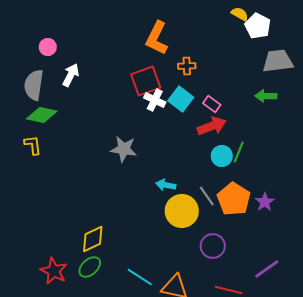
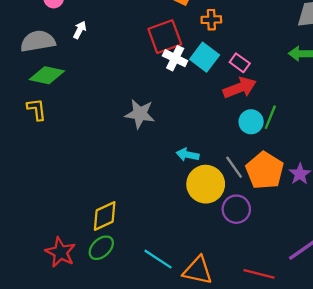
white arrow: (71, 75) -> (80, 30), size x0.7
gray semicircle: (34, 85) -> (38, 41), turned 72
purple circle: (213, 246) -> (236, 209), moved

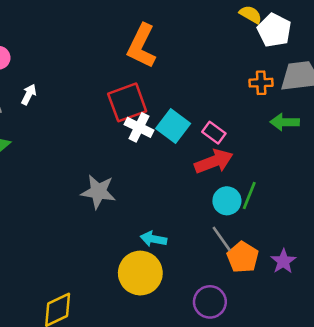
orange cross: (211, 20) -> (261, 83), moved
gray line: (234, 167) -> (222, 239), moved
orange pentagon: (265, 171) -> (243, 257), size x0.7
yellow circle: (206, 184) -> (140, 273), moved

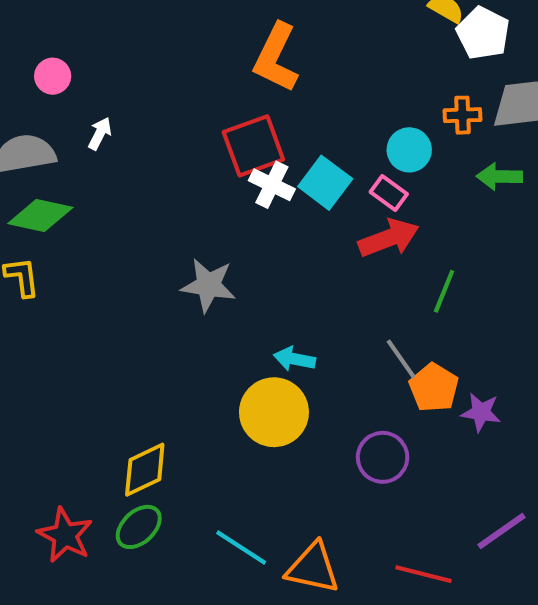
cyan circle: (227, 201) -> (409, 150), moved
purple star: (283, 261) -> (481, 412), moved, turned -30

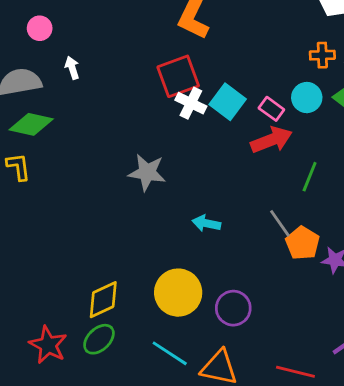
white arrow: (100, 134) -> (72, 68), turned -45
cyan circle: (409, 150) -> (307, 98), moved
yellow circle: (274, 412) -> (178, 293), moved
purple circle: (383, 457) -> (233, 308), moved

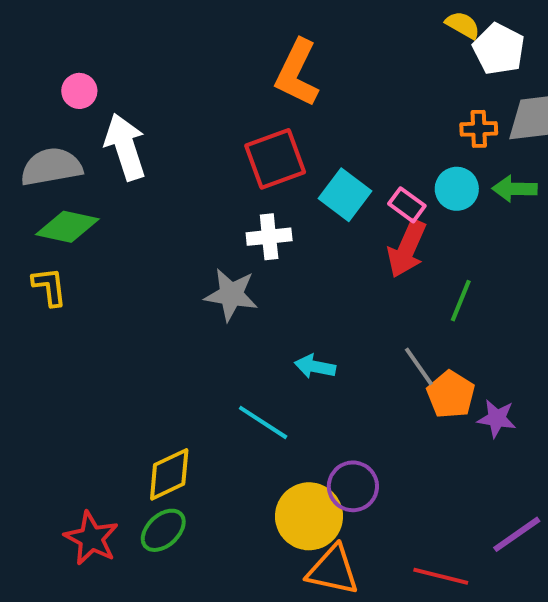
white arrow: (72, 68) -> (125, 147), size x2.0
white cross: (191, 103) -> (269, 237), moved, turned -32
red arrow: (271, 140) -> (407, 249), turned 135
yellow circle: (178, 293) -> (309, 516), moved
cyan line: (170, 353) -> (263, 422), moved

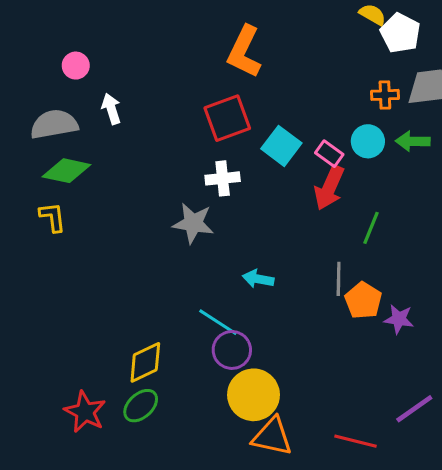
white arrow: (125, 147) -> (111, 109), size x0.6
gray line: (419, 367) -> (339, 279), turned 36
purple circle: (353, 486) -> (232, 350), moved

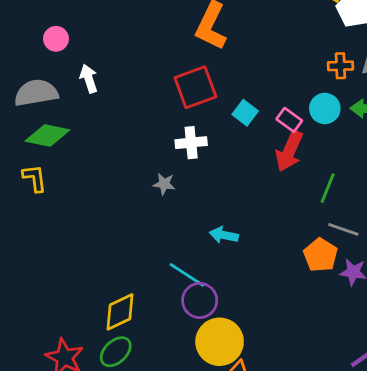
cyan square: (281, 146) -> (245, 113), size x0.7
gray star: (193, 223) -> (164, 184), size x0.6
gray line: (339, 279) -> (343, 229), moved, turned -72

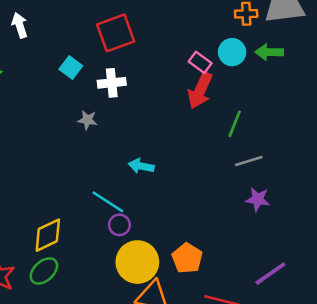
cyan square: (245, 113) -> (71, 67), moved
gray line: (343, 229) -> (249, 161), turned -36
orange pentagon: (321, 255) -> (187, 258), moved
purple circle: (200, 301) -> (119, 225), size x0.7

